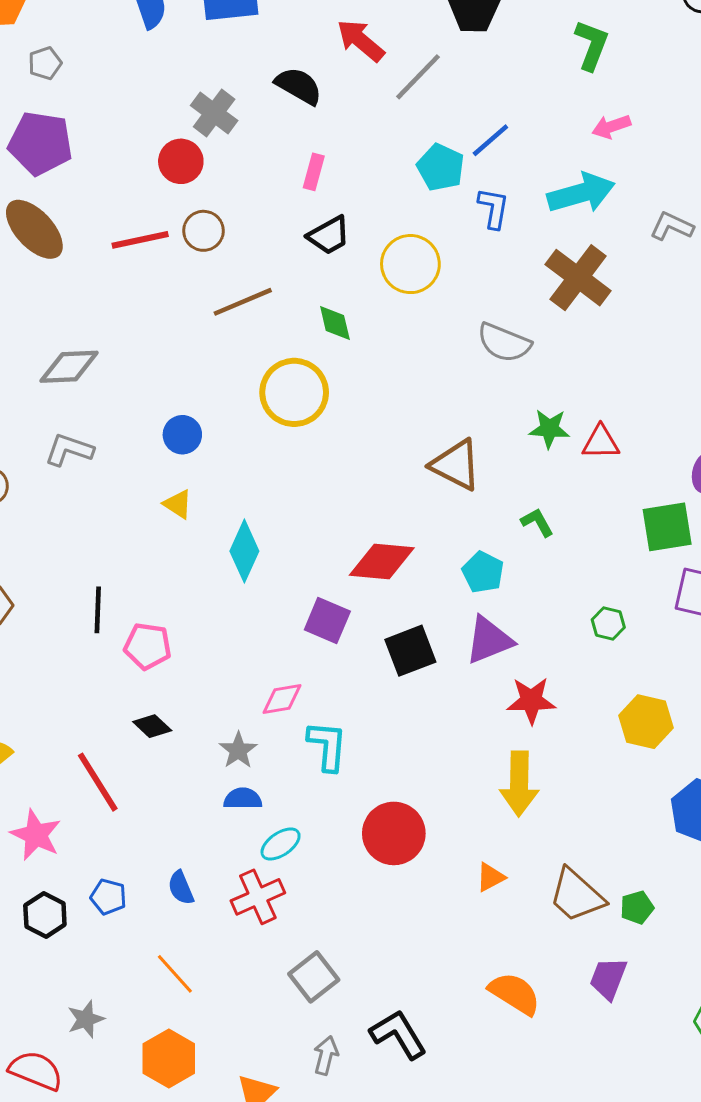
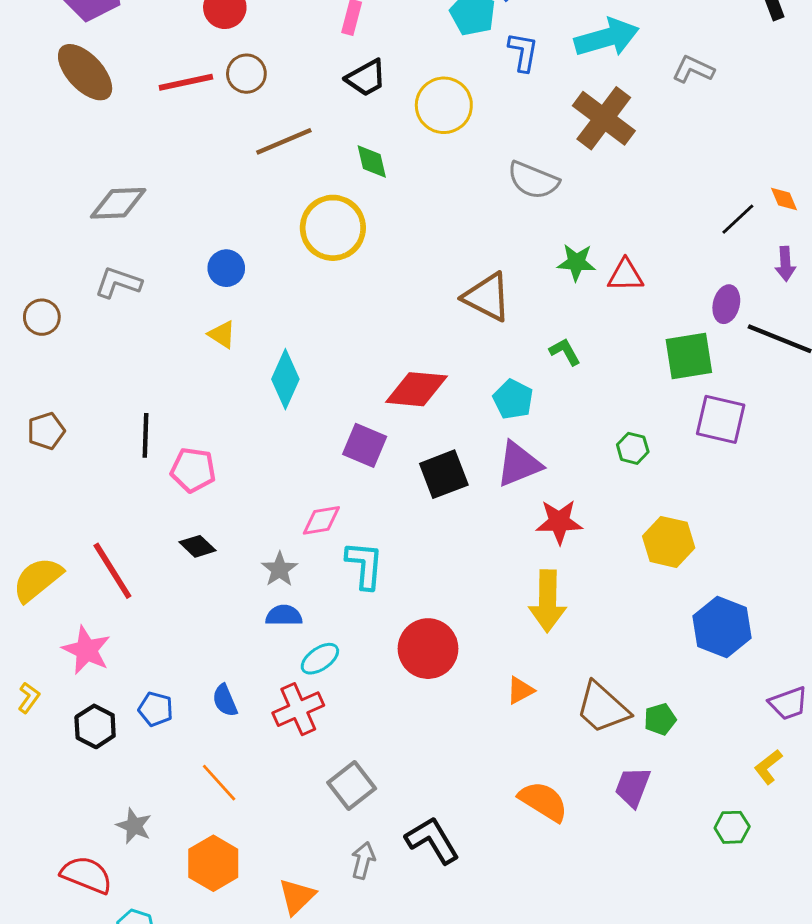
red line: (98, 782) -> (112, 571), moved
gray star: (86, 1019) -> (134, 826), turned -30

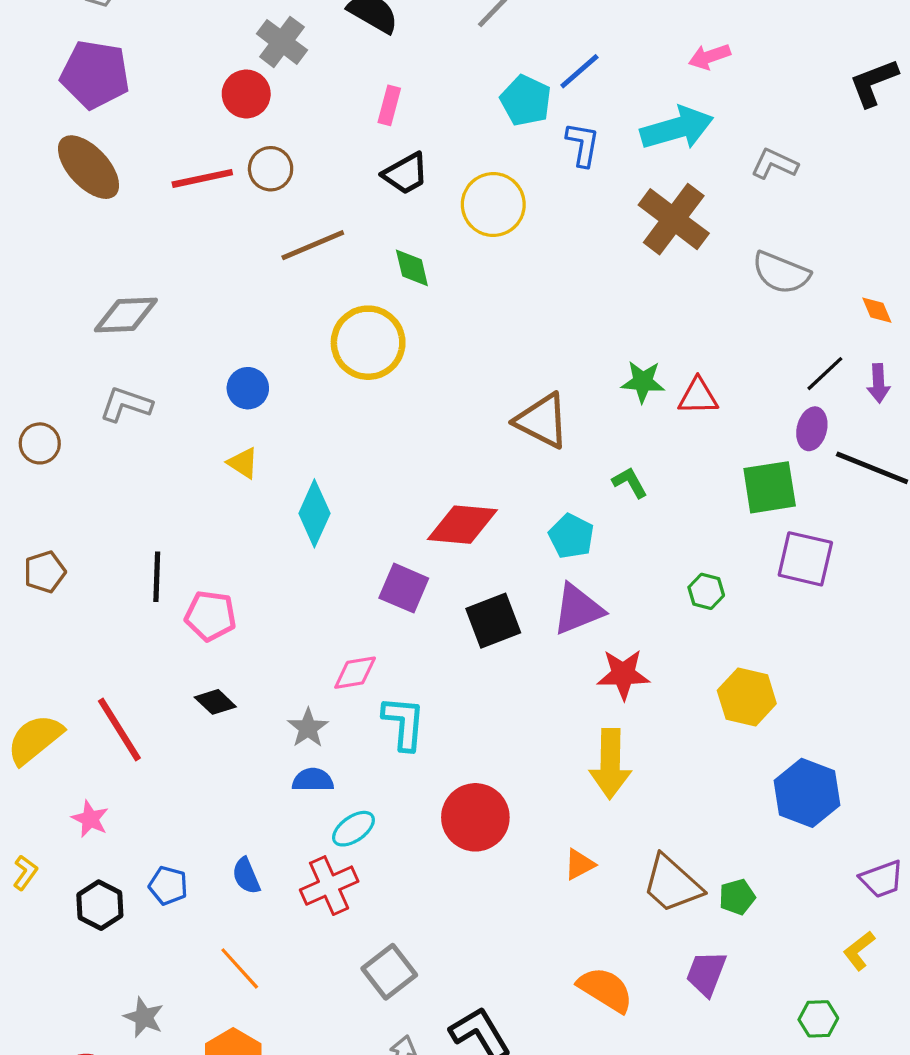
gray semicircle: (533, 180) -> (781, 273), moved
black line: (738, 219) -> (825, 374), moved
pink star: (86, 650) -> (90, 819), size x0.7

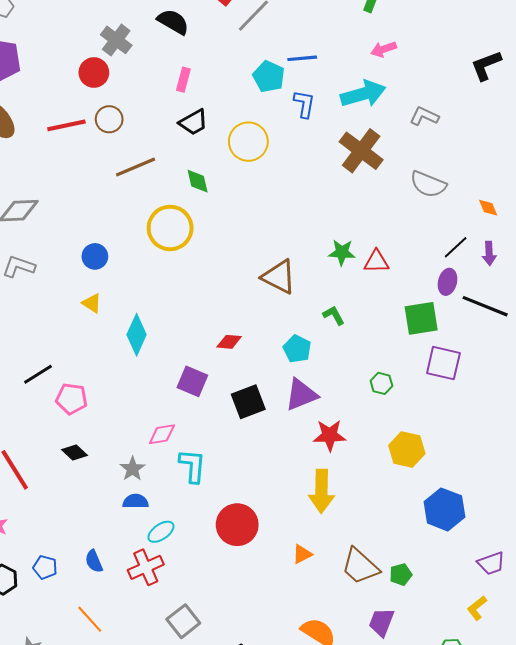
blue line: (579, 71) -> (302, 58), turned 36
red diamond: (462, 525) -> (229, 342), size x0.6
black line: (157, 577) -> (38, 374), turned 56

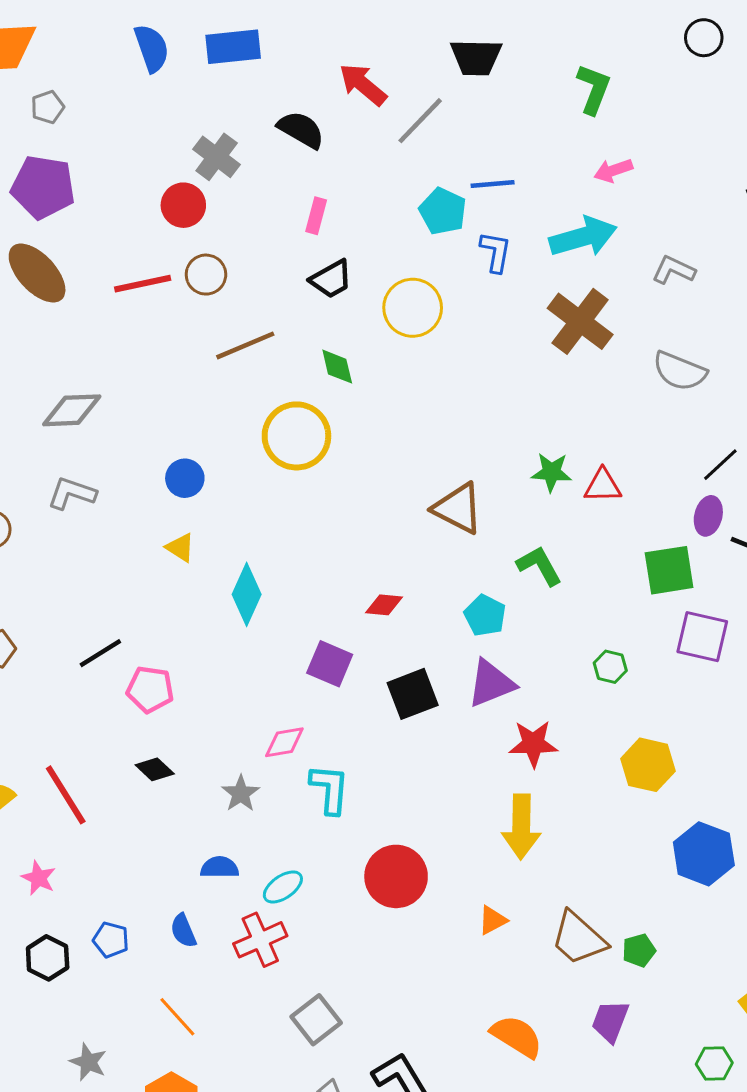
green L-shape: (334, 315) -> (539, 566), size x1.4
blue semicircle: (136, 501) -> (220, 867), moved

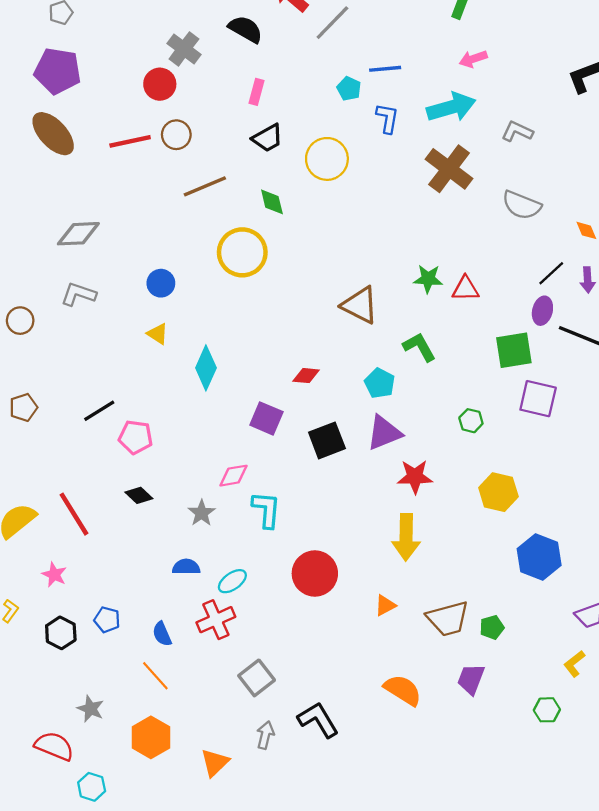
cyan pentagon: (443, 211) -> (349, 89), size x0.7
blue semicircle: (183, 931) -> (162, 634), moved
brown trapezoid: (579, 938) -> (448, 619), turned -57

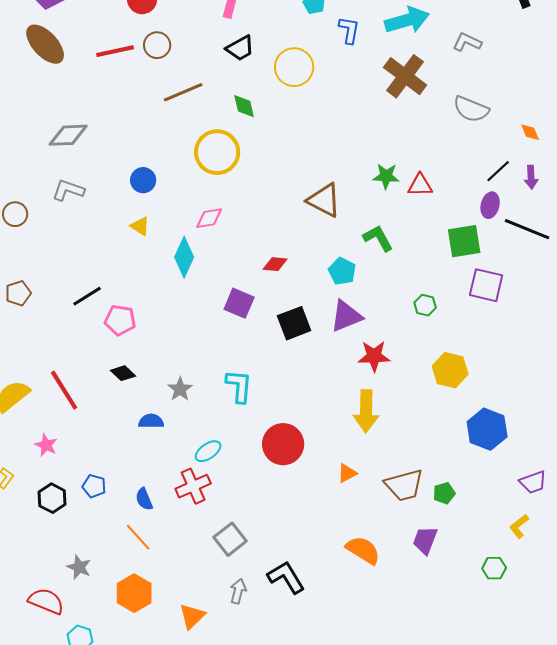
pink diamond: (233, 476) -> (209, 218), moved
blue semicircle: (186, 567) -> (151, 421), moved

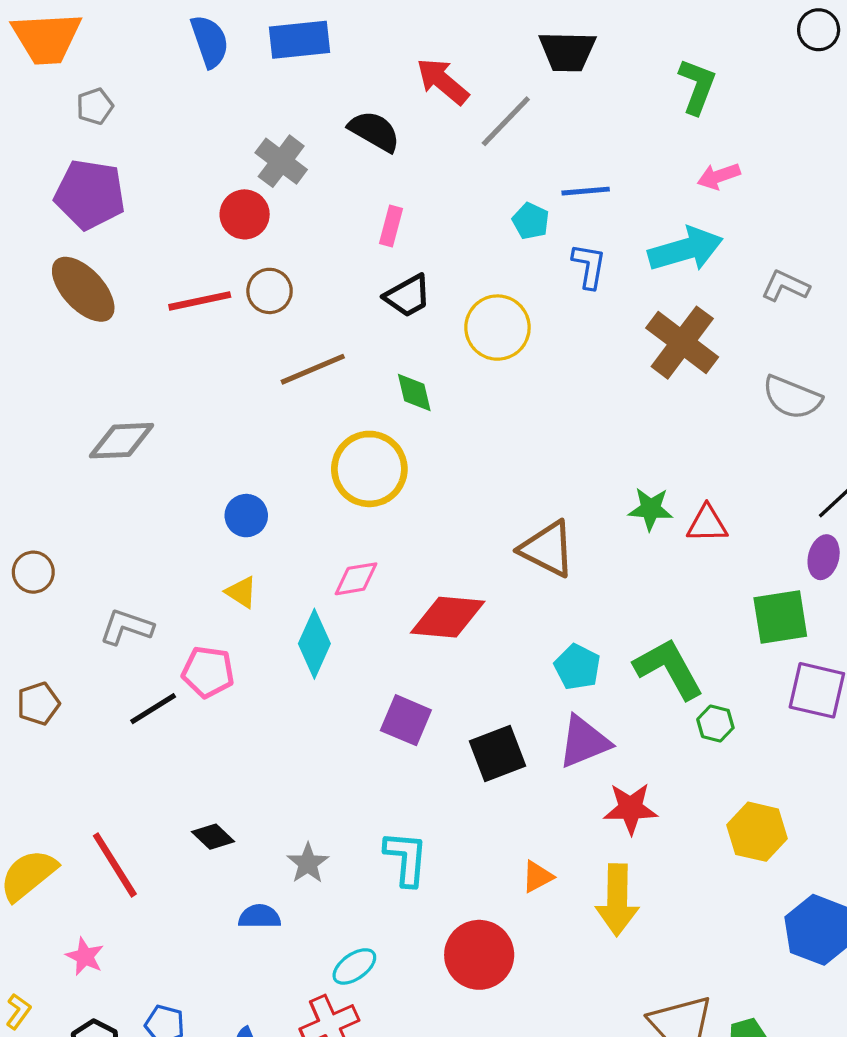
gray L-shape: (68, 190) -> (126, 627), moved
green L-shape: (378, 238) -> (669, 669), moved, size x1.4
red diamond: (275, 264) -> (448, 617), moved, size x1.8
pink pentagon: (120, 320) -> (208, 672), moved
orange triangle: (347, 473) -> (537, 877), moved

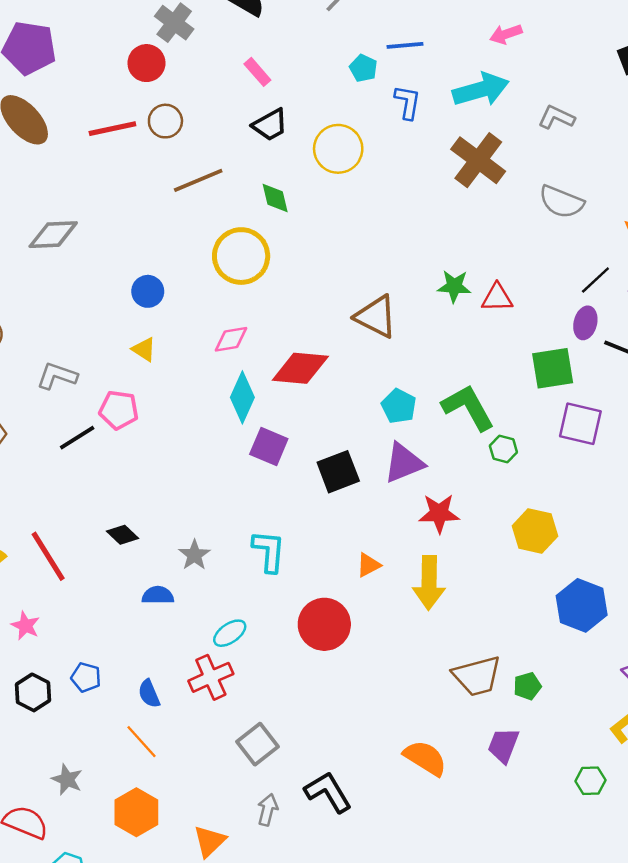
pink rectangle: (391, 226) -> (257, 72), turned -56
cyan diamond: (314, 644) -> (242, 397), moved

